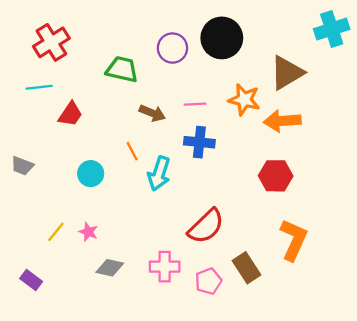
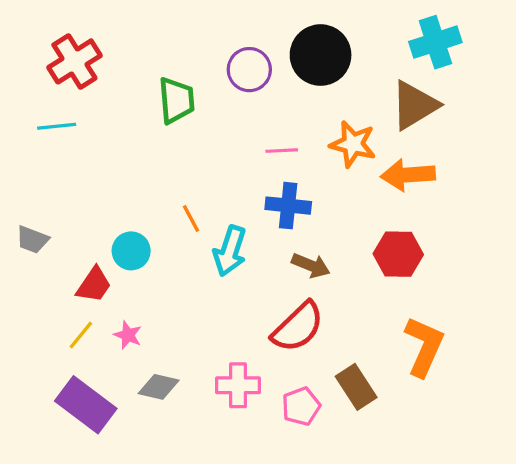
cyan cross: (332, 29) -> (435, 42), moved
green trapezoid: (122, 69) -> (176, 100), turned 72
brown arrow: (152, 113) -> (311, 265), moved
red trapezoid: (70, 114) -> (94, 285), moved
purple rectangle: (31, 280) -> (86, 405), moved, size x1.8

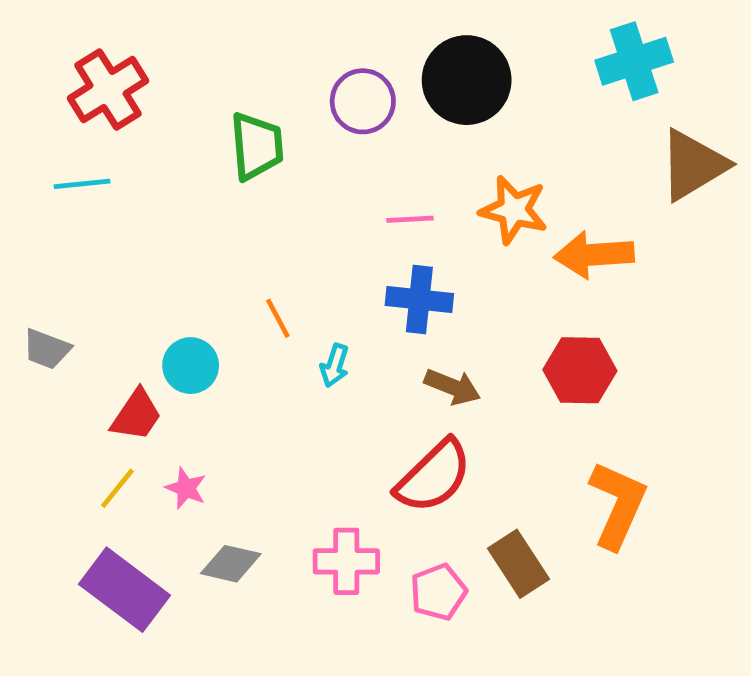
brown triangle: (414, 105) -> (693, 165), moved
cyan arrow: (230, 251) -> (334, 366), size x0.6

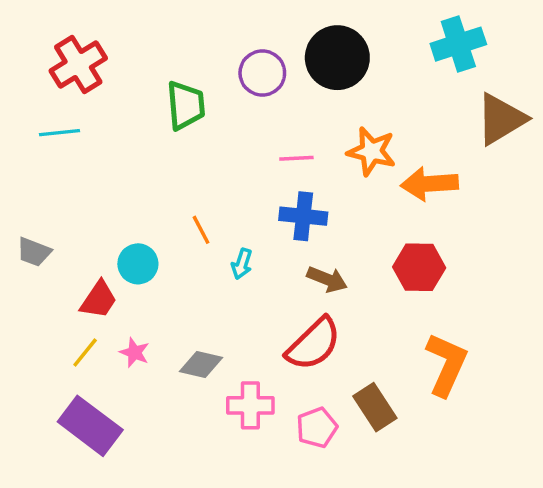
gray diamond: (231, 564) -> (201, 364), moved

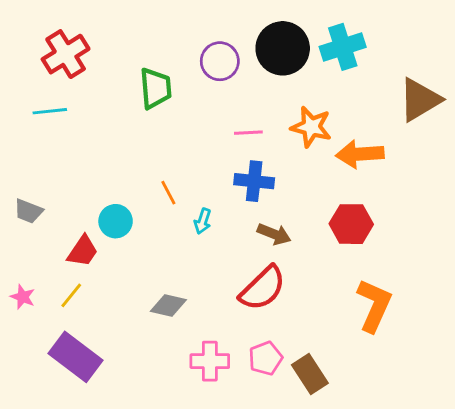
cyan cross: (458, 44) -> (343, 47), moved
pink star: (135, 353) -> (23, 297), moved
pink cross: (250, 405) -> (210, 361), moved
brown rectangle: (375, 407) -> (310, 374), moved

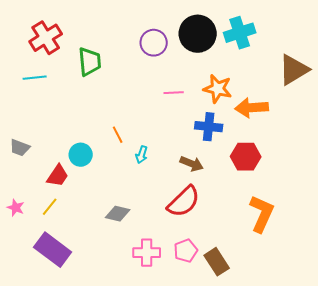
green trapezoid: (156, 88) -> (90, 62), moved
blue cross: (254, 181) -> (209, 127), moved

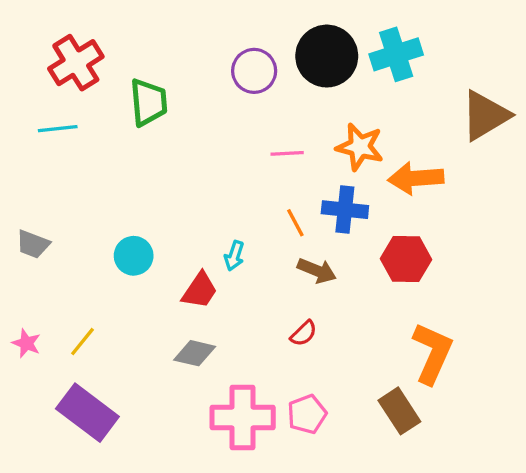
orange line: (118, 135) -> (295, 223), moved
red trapezoid: (58, 176) -> (200, 290), moved
red semicircle: (184, 202) -> (304, 333), size x0.5
pink cross: (147, 253) -> (243, 418), size x1.4
brown rectangle: (217, 262) -> (399, 411), moved

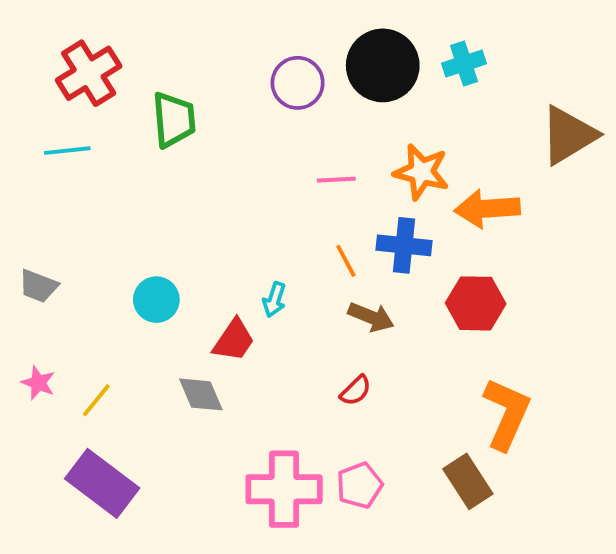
cyan cross: (396, 54) -> (464, 64), size x0.7
pink star: (26, 343) -> (38, 383), moved
gray diamond: (195, 353) -> (201, 394), moved, turned 54

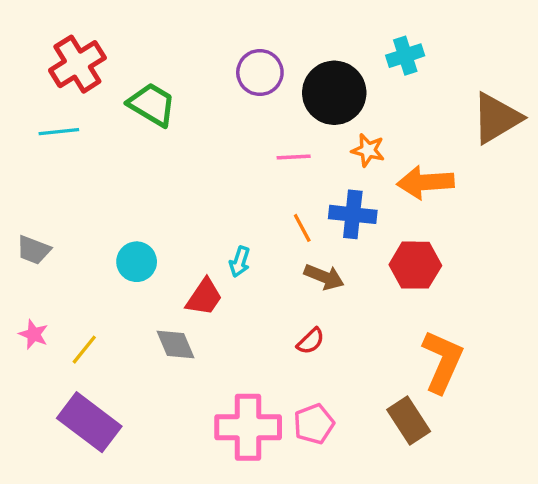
black circle: (383, 65) -> (334, 93), moved
green trapezoid: (174, 120) -> (152, 105), turned -54
orange star: (421, 172) -> (368, 150), size x0.7

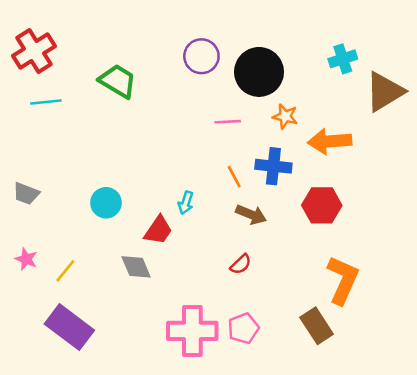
cyan cross: (405, 56) -> (343, 59), moved
red cross: (77, 64) -> (34, 51), moved

